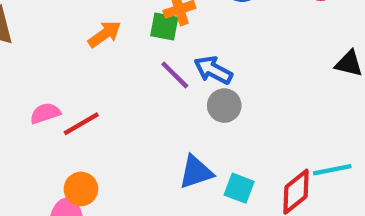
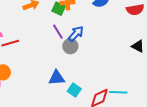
blue arrow: (213, 70) -> (76, 34), turned 90
gray circle: (224, 106) -> (70, 46), moved

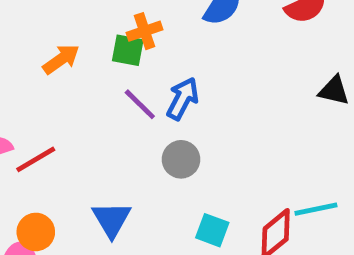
gray circle: (70, 46) -> (181, 159), moved
blue triangle: (57, 78) -> (112, 219), moved, turned -42

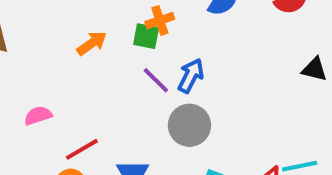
red line: (36, 159) -> (82, 149), moved
gray circle: (181, 159) -> (189, 125), size x1.4

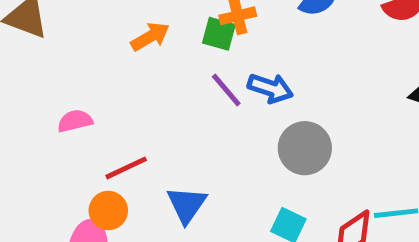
blue arrow: (191, 76) -> (270, 88), turned 76
gray circle: (189, 125) -> (305, 148), moved

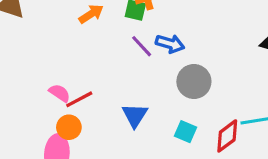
pink semicircle: (75, 121) -> (60, 93), moved, turned 50
blue triangle: (187, 205) -> (135, 115), moved

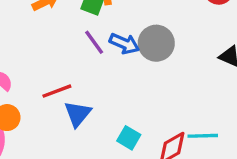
gray circle: (194, 81) -> (156, 43), moved
red line: (79, 99) -> (57, 91), moved

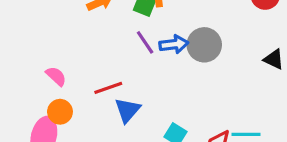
blue arrow: (124, 44) -> (174, 44), turned -32

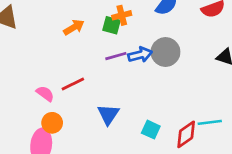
purple line: (145, 42) -> (116, 56), turned -65
red line: (108, 88) -> (73, 84), moved

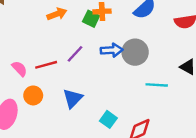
purple line: (116, 56) -> (75, 54), moved, turned -42
cyan line: (210, 122) -> (157, 85), moved
orange circle: (52, 123) -> (33, 95), moved

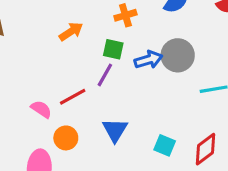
green square: (91, 19) -> (113, 49), moved

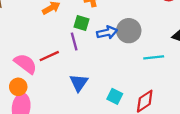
purple line: (105, 75) -> (74, 42), turned -48
pink semicircle: (41, 109) -> (25, 64), size x1.5
orange circle: (66, 138) -> (18, 87), moved

